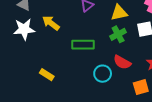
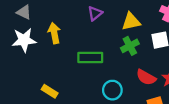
yellow arrow: (51, 23) -> (54, 33), turned 42
red semicircle: (122, 62) -> (146, 77), moved

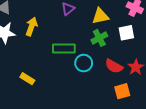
yellow arrow: (54, 33) -> (31, 27), turned 30
cyan circle: (112, 90) -> (84, 63), moved

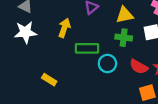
yellow arrow: (31, 27) -> (64, 28), moved
green cross: (99, 38) -> (124, 38), turned 35

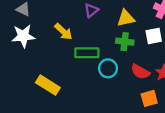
yellow arrow: (64, 28) -> (63, 32), turned 114
yellow rectangle: (49, 80) -> (48, 85), size x1.5

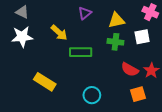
cyan circle: (108, 68) -> (92, 95), moved

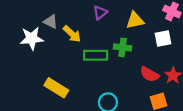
gray triangle: (22, 12) -> (51, 22), moved
green cross: (115, 42) -> (123, 47), moved

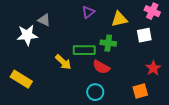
yellow arrow: (72, 34) -> (63, 62), moved
red semicircle: (149, 74) -> (101, 67), moved
yellow rectangle: (56, 88) -> (21, 79), moved

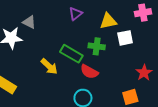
pink cross: (152, 11) -> (143, 13), turned -35
white square: (144, 35) -> (125, 38), moved
green rectangle: (84, 50) -> (71, 54), turned 30

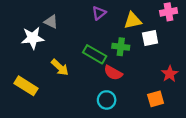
yellow arrow: (49, 66) -> (60, 67), moved

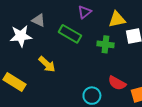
green rectangle: (95, 54) -> (70, 34), moved
red semicircle: (113, 73) -> (117, 83), moved

